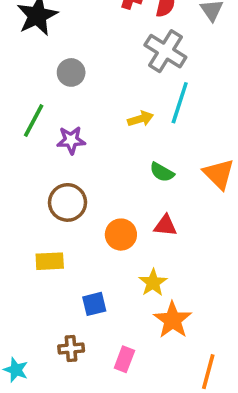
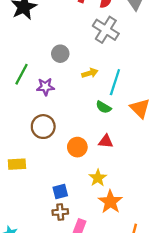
gray circle: (71, 72) -> (60, 54), moved
cyan line: (180, 103) -> (115, 82), moved
yellow rectangle: (50, 261) -> (17, 164), moved
brown cross: (71, 348) -> (60, 212), moved

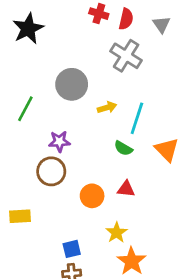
gray circle: (60, 54) -> (72, 84), size x1.5
purple star: (45, 87) -> (59, 141), moved

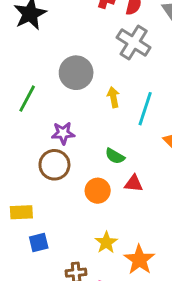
yellow arrow: (107, 107) -> (113, 97), turned -84
green semicircle: (123, 148) -> (115, 156), moved
yellow star: (117, 233) -> (106, 242), moved
blue square: (72, 249) -> (39, 242), moved

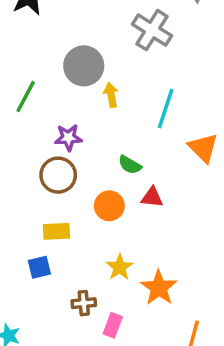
yellow arrow: (113, 97) -> (111, 95), moved
yellow rectangle: (21, 212) -> (56, 231), moved

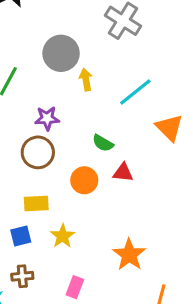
cyan line: (166, 109) -> (135, 92), turned 33
yellow star: (120, 267) -> (63, 236), moved
brown cross: (84, 303) -> (22, 276), moved
pink rectangle: (113, 325) -> (75, 287), moved

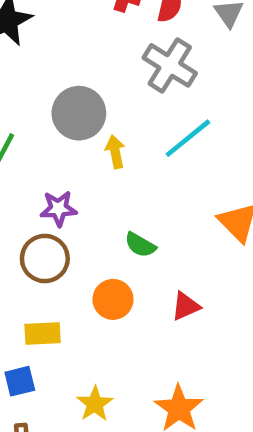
cyan line: (135, 92) -> (188, 138), moved
red triangle: (123, 173) -> (186, 306), moved, turned -30
yellow star: (63, 236) -> (95, 404), moved

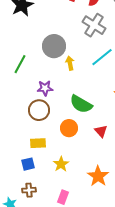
green semicircle: (140, 245) -> (81, 104), size x1.6
red triangle: (186, 306) -> (101, 131), turned -48
yellow star: (95, 404) -> (61, 164), moved

